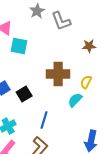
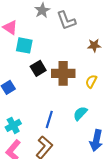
black square: (24, 94) -> (38, 68), moved
cyan semicircle: (75, 100) -> (80, 113), moved

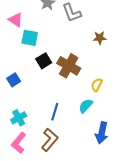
brown cross: (63, 73) -> (69, 66), turned 30
yellow semicircle: (91, 81) -> (97, 85), moved

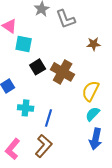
yellow semicircle: (97, 85) -> (91, 91), size x1.5
cyan semicircle: (86, 106) -> (93, 114), moved
cyan cross: (19, 118) -> (26, 108), moved, turned 35

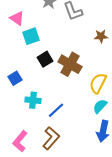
cyan square: (24, 44) -> (31, 36), turned -30
blue line: (49, 118) -> (56, 110), turned 30

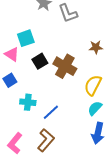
pink triangle: (17, 18) -> (12, 54), moved
brown star: (101, 36) -> (96, 47), moved

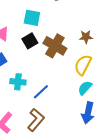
cyan square: (26, 38) -> (32, 18), moved, turned 30
brown star: (96, 47) -> (86, 37), moved

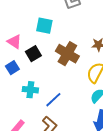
black square: (30, 41) -> (33, 54), moved

